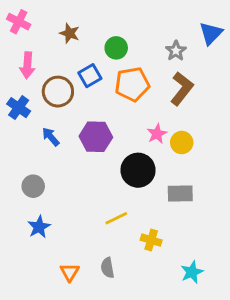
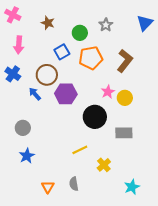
gray star: (176, 51) -> (106, 25), moved
brown circle: (58, 92) -> (47, 75), moved
yellow cross: (151, 240) -> (104, 165), turned 32

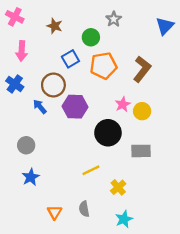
gray star: (106, 25) -> (114, 19), moved
cyan star: (132, 187) -> (124, 219), moved

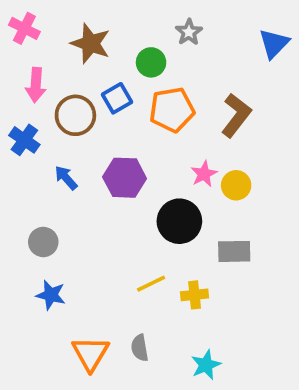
brown star: (55, 26) -> (91, 43), size x1.5
brown circle: (53, 85) -> (75, 115), moved
blue star: (31, 177) -> (51, 295), turned -30
yellow cross: (118, 187) -> (195, 295), moved, turned 35
orange triangle: (55, 212) -> (91, 354), size x1.5

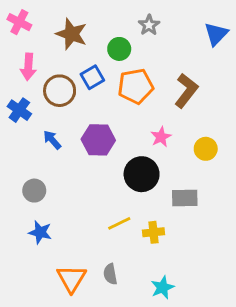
yellow circle: (236, 185) -> (206, 149), moved

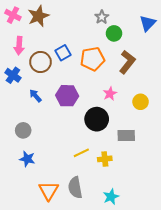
brown star: (71, 34) -> (38, 16), moved, turned 30
green circle: (119, 49) -> (114, 33), moved
gray semicircle: (110, 274) -> (75, 188), size x1.5

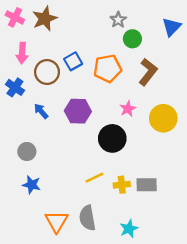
yellow circle: (141, 102) -> (163, 118), size x1.5
gray rectangle: (126, 135) -> (147, 185), moved

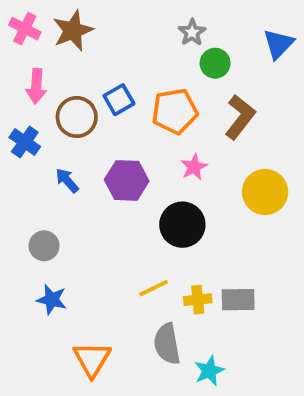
pink star: (128, 109) -> (194, 167), moved
gray semicircle: (87, 218) -> (167, 344), moved

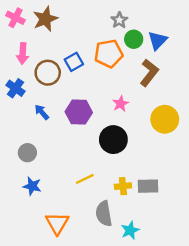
blue triangle: (278, 44) -> (158, 40), moved
orange pentagon: (175, 111) -> (109, 54), moved
yellow line: (154, 288) -> (85, 179), moved

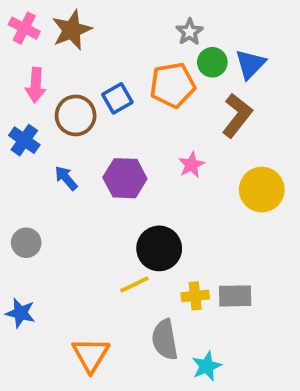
black circle: (113, 140) -> (159, 248), moved
gray circle: (27, 153) -> (26, 243), moved
blue star: (32, 186) -> (20, 313), moved

